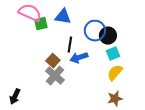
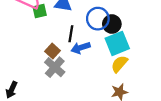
cyan square: (113, 54) -> (117, 43), size x1.6

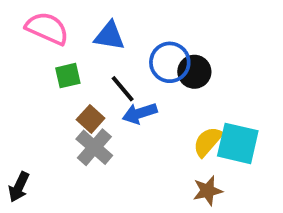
green square: (40, 11) -> (68, 76), moved
black line: (71, 34) -> (123, 89), turned -49
cyan square: (117, 43) -> (238, 143), moved, turned 35

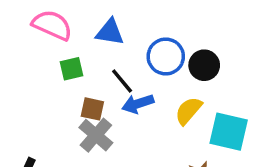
black circle: (194, 72) -> (204, 65), moved
brown square: (91, 119) -> (92, 109), turned -30
yellow semicircle: (208, 142) -> (188, 111), moved

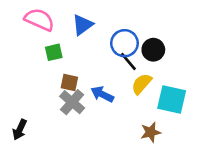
blue triangle: (110, 32) -> (83, 25), turned -45
black line: (122, 81) -> (128, 62), moved
blue arrow: (138, 104) -> (102, 94), moved, turned 45

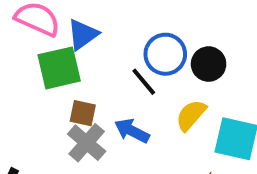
blue triangle: (83, 25) -> (83, 35), moved
green square: (54, 52) -> (59, 68), size x1.6
black line: (128, 62) -> (144, 82), moved

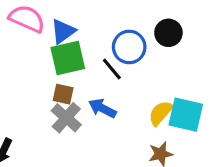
black circle: (209, 64) -> (168, 33), moved
green square: (59, 68) -> (68, 58), moved
yellow semicircle: (191, 115) -> (161, 113), moved

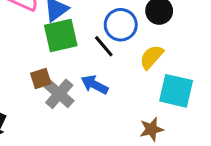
brown square: (63, 94) -> (41, 79), moved, turned -30
yellow semicircle: (161, 113) -> (151, 57), moved

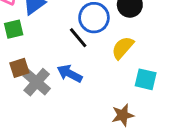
green square: (61, 35) -> (14, 29), moved, size x0.6
cyan square: (176, 91) -> (146, 79), size x0.7

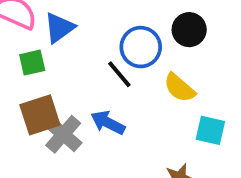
yellow semicircle: (123, 48) -> (179, 88), turned -90
brown square: (19, 68) -> (40, 115), size x1.5

